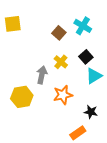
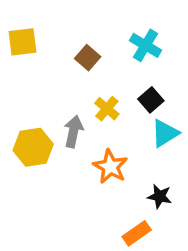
brown square: (59, 33) -> (88, 58), moved
orange star: (63, 95) -> (110, 167), turned -30
yellow hexagon: (22, 97) -> (33, 147), moved

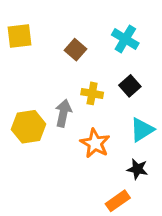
yellow cross: (107, 109) -> (92, 93), turned -30
cyan triangle: (165, 133) -> (142, 130), moved

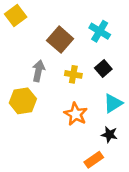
yellow square: (19, 36) -> (16, 16), moved, turned -30
brown square: (75, 50) -> (60, 40), size x1.5
gray arrow: (63, 113) -> (38, 71), moved

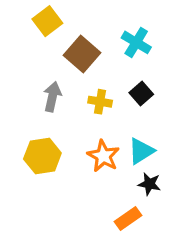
yellow square: (16, 16) -> (47, 21), moved
yellow hexagon: (23, 101) -> (42, 156), moved
cyan triangle: (113, 103) -> (141, 151), moved

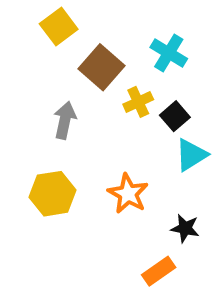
yellow cross: (100, 102) -> (138, 102), moved, turned -35
cyan triangle: (141, 151) -> (191, 155), moved

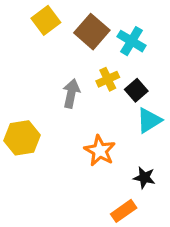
brown square: (101, 67) -> (92, 32), moved
gray arrow: (65, 120) -> (71, 93), moved
yellow hexagon: (53, 194) -> (22, 138), moved

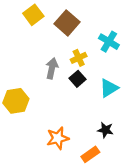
cyan cross: (132, 41) -> (109, 42), moved
black square: (136, 90) -> (77, 79), moved
orange star: (100, 151) -> (58, 138), moved, turned 30

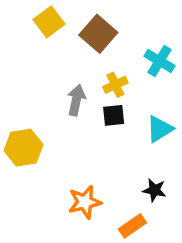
black square: (77, 79) -> (114, 115), turned 35

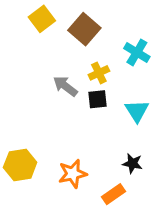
gray arrow: (76, 100) -> (65, 86), turned -65
cyan triangle: (160, 129) -> (137, 111), turned -30
yellow hexagon: (24, 148) -> (20, 165), moved

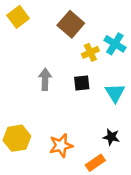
yellow square: (42, 19) -> (18, 17), moved
yellow cross: (99, 73) -> (90, 52), moved
gray arrow: (65, 86) -> (45, 79), moved, turned 55

